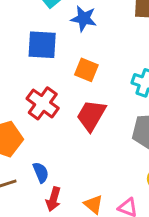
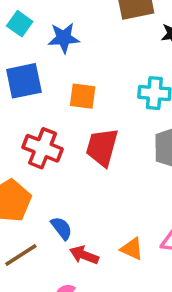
red arrow: (53, 199) -> (84, 255), turned 110

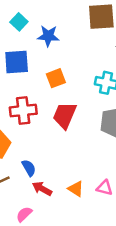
orange square: (83, 96) -> (56, 78), turned -36
red cross: (43, 148) -> (23, 111), turned -35

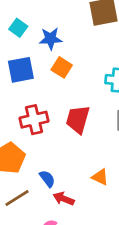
orange square: (56, 78) -> (62, 67), moved, turned -30
orange triangle: (76, 189) -> (100, 177), moved

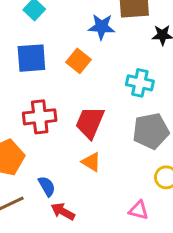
blue star: (51, 39) -> (102, 27), moved
orange triangle: (100, 177) -> (91, 162), moved

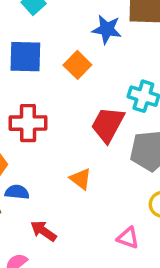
red trapezoid: (90, 123) -> (108, 125), moved
blue semicircle: (47, 186) -> (17, 192), moved, turned -60

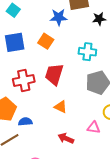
red trapezoid: (108, 125) -> (54, 74), moved
red arrow: (43, 231) -> (66, 138), moved
pink triangle: (128, 238) -> (94, 128), moved

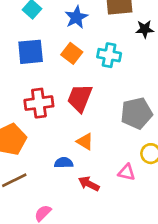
blue star: (59, 17) -> (76, 17), moved, turned -30
cyan cross: (87, 52) -> (109, 55), moved
blue semicircle: (25, 122) -> (64, 163), moved

